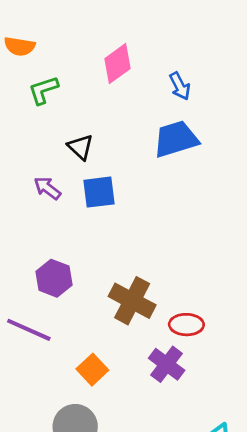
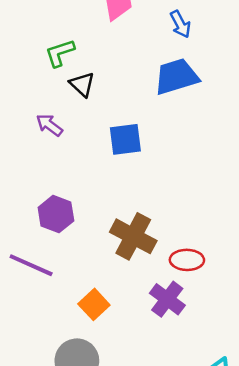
green L-shape: (43, 90) -> (60, 53), moved
blue square: (99, 192) -> (125, 139), moved

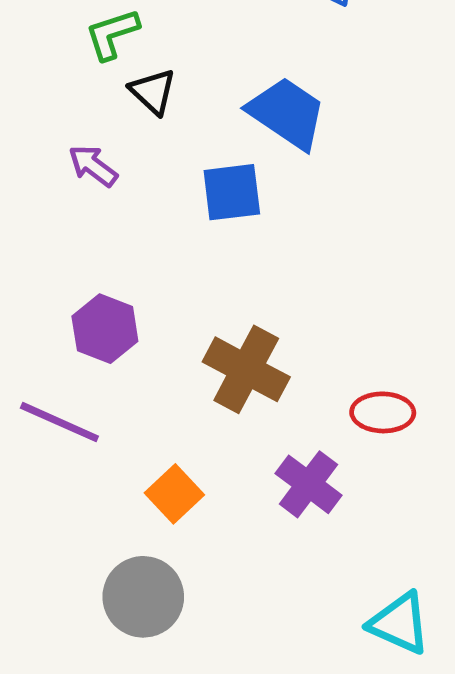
blue trapezoid: (176, 77) -> (287, 113), moved, turned 51
red ellipse: (187, 260) -> (383, 412), moved

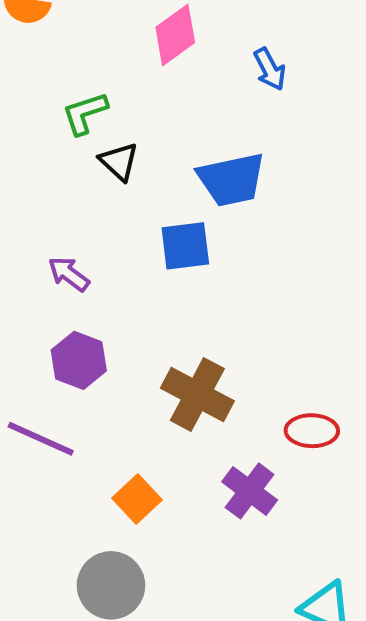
blue trapezoid: (287, 113) -> (231, 180), turned 134
purple arrow: (93, 166) -> (69, 274), moved

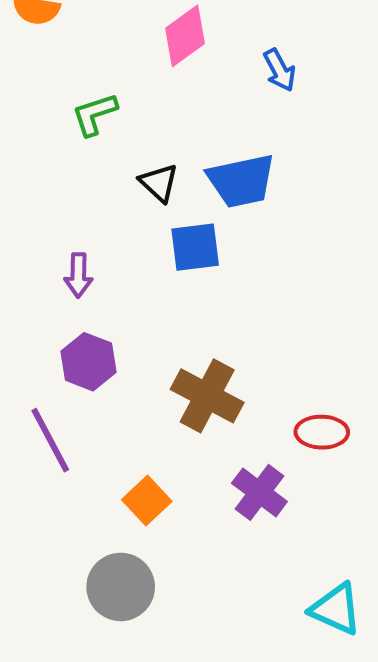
black triangle: (119, 162) -> (159, 183), moved
purple arrow: (69, 274) -> (78, 275), turned -126
purple line: (41, 439) -> (50, 440), turned 38

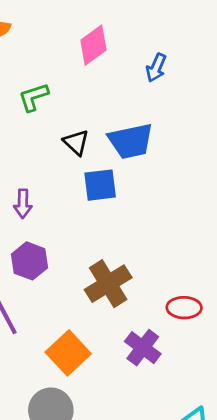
blue arrow: (280, 70) -> (156, 68), turned 52
brown cross: (207, 396) -> (108, 284), turned 30
orange square: (147, 500) -> (68, 353), size x1.4

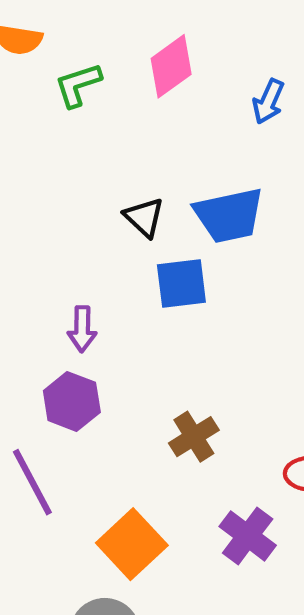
green L-shape: (34, 97) -> (78, 85), moved
purple arrow: (23, 204) -> (82, 329), moved
brown cross: (108, 284) -> (194, 437), size x0.7

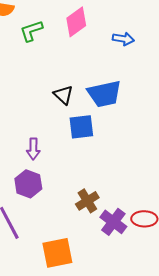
blue arrow: (268, 101) -> (123, 39), turned -105
purple cross: (248, 536) -> (113, 222), moved
orange square: (132, 544) -> (57, 253), turned 32

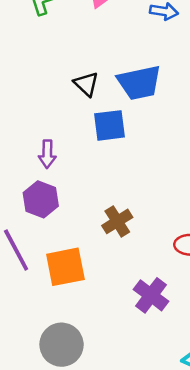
purple cross: (113, 222) -> (151, 295), moved
orange square: (57, 253) -> (65, 267), moved

